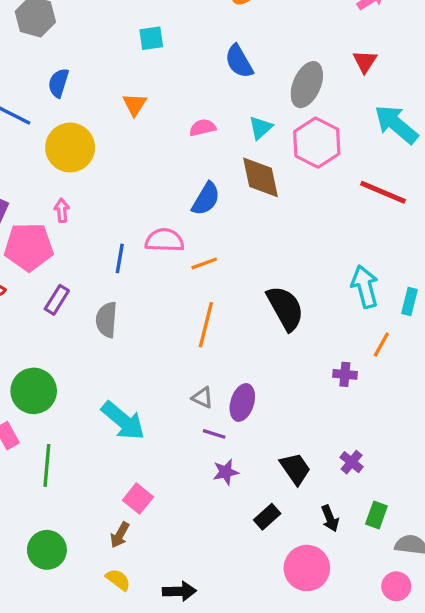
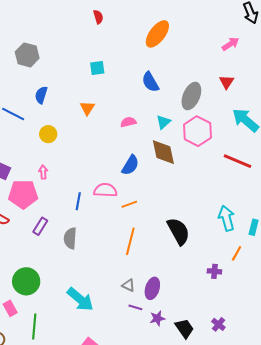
yellow circle: (70, 148) -> (48, 134), size x0.6
purple star: (226, 472) -> (157, 318), moved

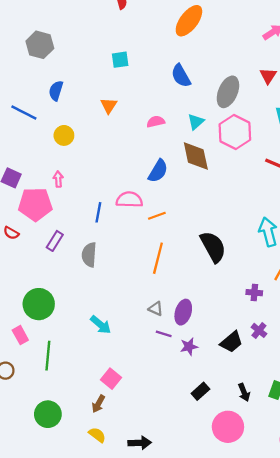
cyan arrow: (80, 299) -> (101, 325), size x0.7
purple cross: (218, 324) -> (259, 330), moved
black trapezoid: (184, 328) -> (231, 342), moved, turned 85

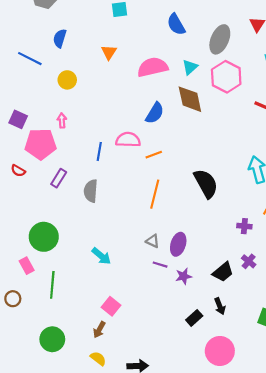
pink semicircle: (156, 122) -> (153, 67), size x1.8
black arrow: (244, 392) -> (220, 306), moved

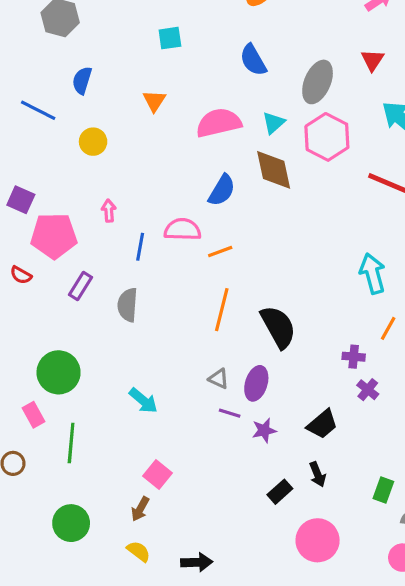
pink arrow: (62, 120) -> (109, 211), moved
black semicircle: (206, 183) -> (278, 327), moved
purple cross: (249, 261) -> (368, 390), moved

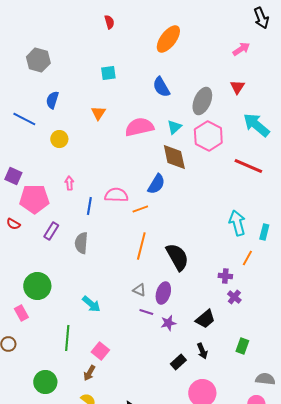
blue semicircle: (222, 190) -> (156, 184), moved
green line: (71, 443) -> (67, 338), moved
green rectangle: (383, 490) -> (242, 346), moved

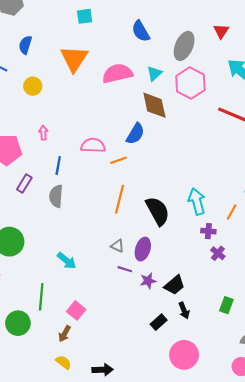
orange triangle: (98, 113) -> (74, 59), size x1.8
blue line: (89, 206) -> (58, 165), moved
cyan arrow: (237, 223) -> (197, 201), moved
black trapezoid: (205, 319) -> (175, 285), moved
green circle: (45, 382) -> (18, 323), moved

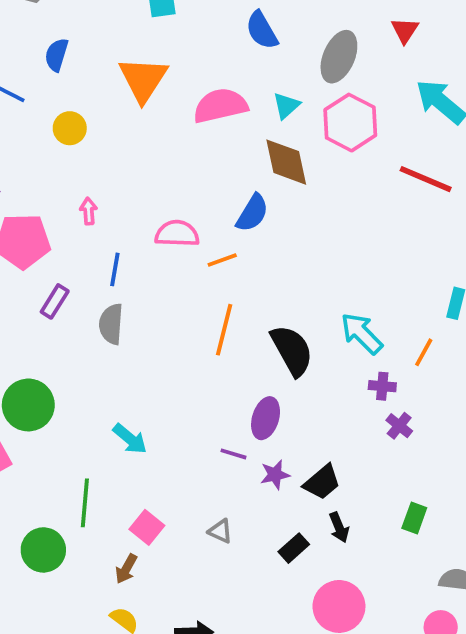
cyan arrow: (197, 201) -> (362, 333), turned -30
gray triangle: (117, 246) -> (220, 531), moved

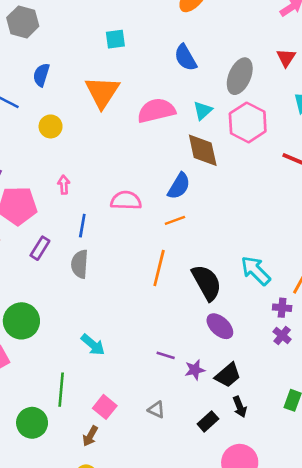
orange line: (222, 260) -> (175, 220), moved
purple cross: (382, 386) -> (282, 308), moved
purple ellipse: (266, 418) -> (220, 326), moved, turned -64

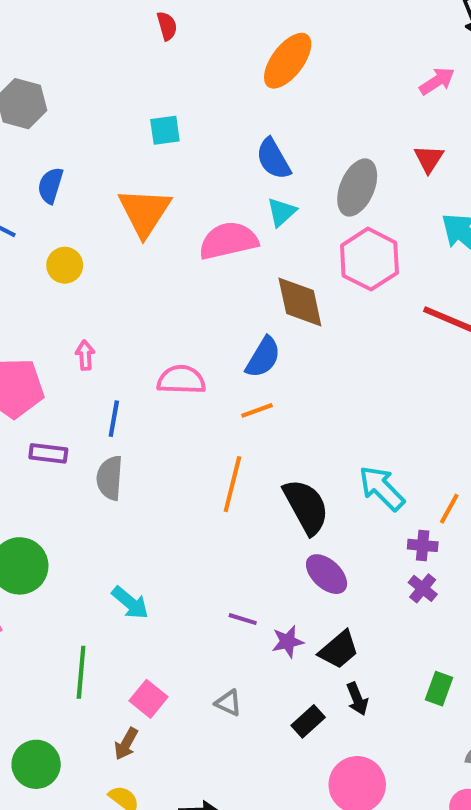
cyan triangle: (203, 111) -> (282, 212), moved
purple rectangle: (40, 248) -> (48, 453), turned 65
green circle: (32, 423) -> (36, 764), moved

